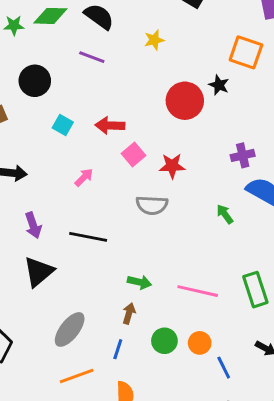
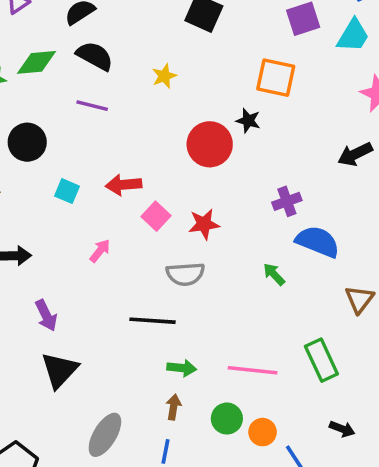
black line: (88, 237) -> (153, 321), moved
green circle: (164, 341) -> (227, 419), moved

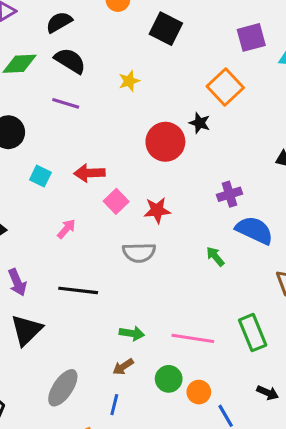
orange square: (276, 78) -> (225, 87), turned 32
black line: (153, 321) -> (78, 290), moved
brown arrow: (174, 407) -> (123, 367), turned -135

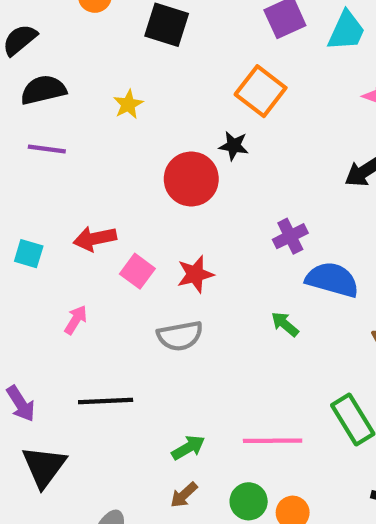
black semicircle: (70, 61) -> (43, 90), turned -36
green arrow: (132, 333) -> (188, 448), turned -30

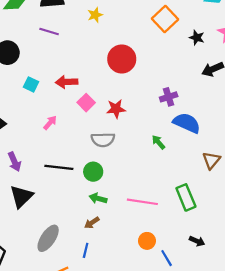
black star: (234, 146) -> (197, 38), moved
green arrow: (188, 448) -> (98, 198), turned -144
green circle: (249, 501) -> (93, 172), moved

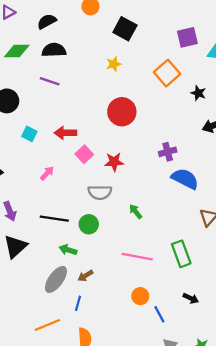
yellow star: (95, 15) -> (114, 64), moved
green arrow: (158, 142) -> (136, 212), moved
green arrow: (98, 198) -> (68, 250), moved
gray ellipse: (48, 238) -> (56, 279), moved

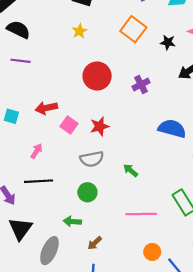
black semicircle: (54, 50) -> (18, 30), turned 40
purple cross: (168, 152) -> (141, 84), moved
black line: (54, 219) -> (39, 181), moved
gray ellipse: (56, 279) -> (49, 251), moved

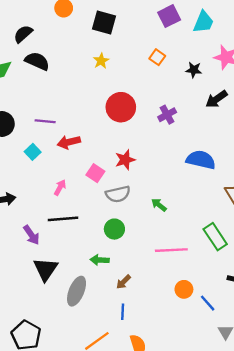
orange square: (133, 29) -> (157, 57), size x0.6
purple line: (21, 61) -> (45, 121), moved
cyan square: (11, 116) -> (33, 152), turned 32
pink square: (69, 125) -> (95, 173), moved

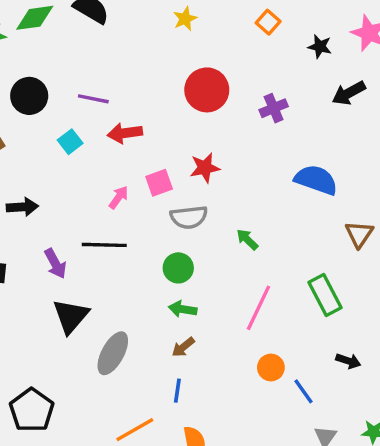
pink square: (95, 173) -> (159, 183), turned 30
pink arrow: (60, 187) -> (119, 197), moved
pink line: (171, 250) -> (259, 308), turned -68
green arrow: (100, 260) -> (183, 309), moved

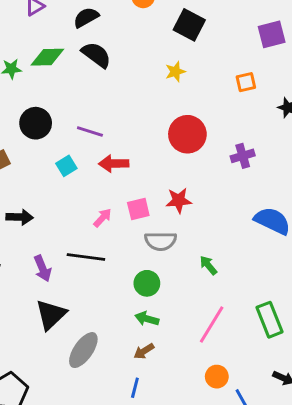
orange square: (268, 22) -> (246, 82), turned 30

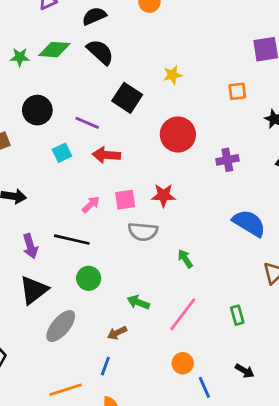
black square: (189, 25) -> (127, 98), moved
green circle: (147, 283) -> (89, 278), moved
green arrow: (147, 319) -> (138, 302), moved
green rectangle: (270, 320) -> (237, 315), size x0.6

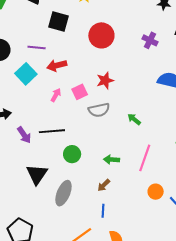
cyan square: (62, 153) -> (26, 74), size x1.5
purple cross: (227, 160) -> (150, 40), moved, turned -35
pink arrow: (91, 205) -> (56, 95), moved
purple arrow: (30, 246) -> (24, 135), moved

